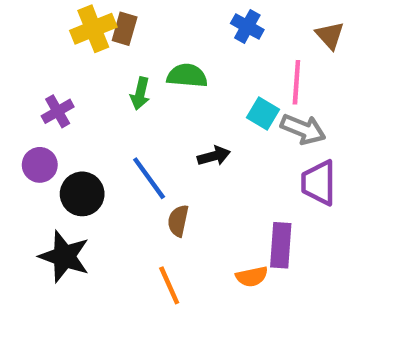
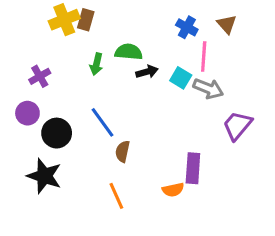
blue cross: (247, 27) -> (187, 27), moved
black arrow: (214, 156) -> (147, 72), moved
purple trapezoid: (319, 183) -> (237, 125), moved, turned 40

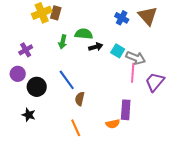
brown triangle: (227, 24) -> (148, 16), size x1.5
pink line: (204, 56) -> (133, 73), moved
black star: (44, 176) -> (29, 115), size x0.6

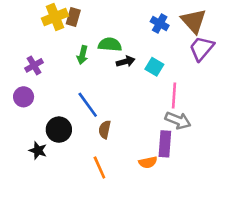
gray arrow: (136, 58) -> (178, 120), moved
purple trapezoid: (155, 82) -> (202, 48), moved
black circle: (37, 87) -> (59, 130), moved

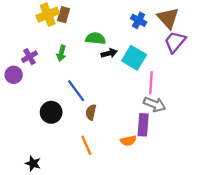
green arrow: (82, 55) -> (61, 53), moved
cyan square: (154, 67) -> (134, 58), size x1.5
purple circle: (24, 97) -> (14, 75), moved
black star: (38, 150) -> (33, 163), moved

